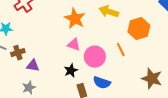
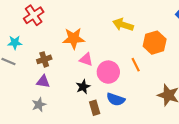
orange star: (75, 19) -> (74, 38), moved, turned -30
brown cross: (18, 53) -> (44, 59), moved

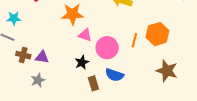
orange hexagon: (155, 43) -> (157, 34), moved
brown cross: (44, 59) -> (23, 55), moved, turned 32
orange line: (136, 65) -> (134, 40), turned 40

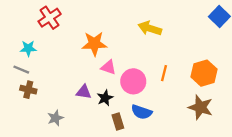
orange hexagon: (157, 34) -> (204, 73), moved
brown cross: (23, 55) -> (28, 90), moved
purple triangle: (42, 57) -> (84, 92), moved

